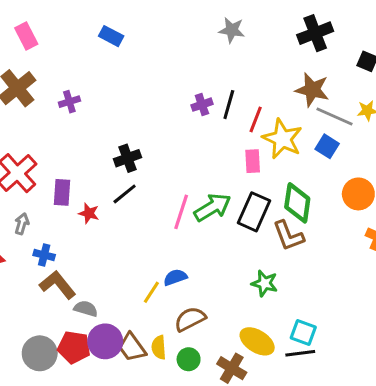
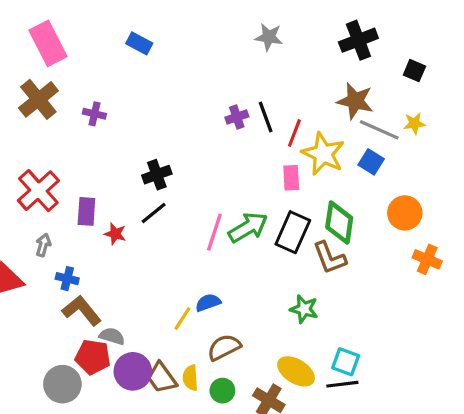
pink rectangle: (26, 36) -> (48, 43), size x1.5
purple cross: (69, 102) -> (94, 114), turned 30
black line: (229, 105) -> (266, 117), turned -36
red pentagon: (74, 347) -> (93, 357), moved

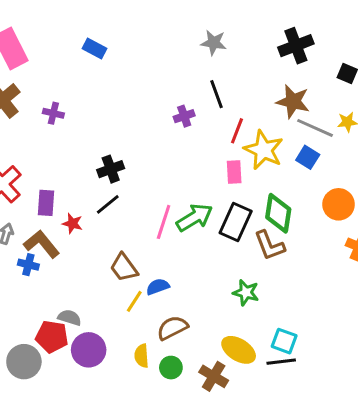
black line: (266, 117) -> (217, 94), moved
brown L-shape: (82, 311) -> (42, 244), moved
brown trapezoid: (162, 378) -> (124, 268), moved

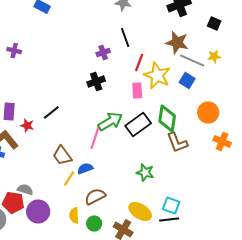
black cross: (111, 169) -> (96, 82), moved
pink line: (164, 222) -> (95, 138), moved
black rectangle: (236, 222) -> (138, 124), turned 30
brown L-shape: (269, 245) -> (177, 142), moved

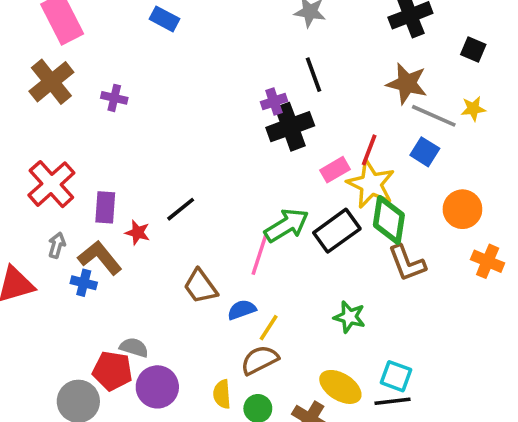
red line: (139, 62) -> (369, 150), moved
yellow star: (157, 76) -> (371, 184), moved
black cross: (96, 82) -> (290, 127), moved, size x1.4
pink rectangle: (137, 90) -> (335, 170), turned 63
yellow line: (69, 178) -> (269, 328), moved

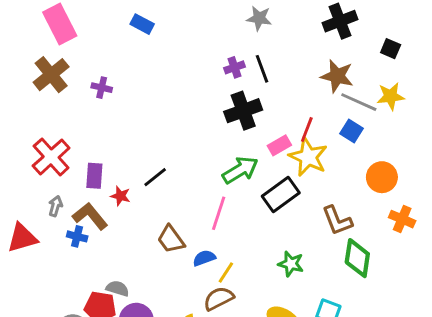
purple cross: (274, 101) -> (235, 67), moved
yellow star: (473, 109) -> (391, 96), size x1.4
green diamond: (389, 220) -> (357, 258), moved
green arrow: (287, 225) -> (240, 170), moved

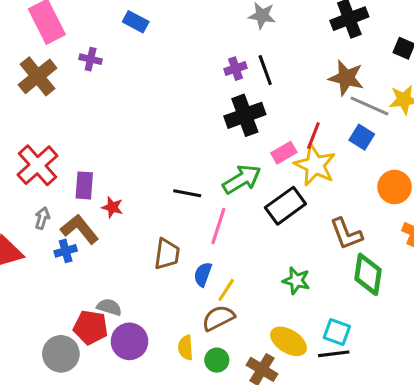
purple cross: (102, 88) -> (91, 59), moved
black line: (155, 177) -> (187, 193), moved, turned 50
blue cross: (77, 236) -> (66, 251), turned -30
brown trapezoid: (171, 239) -> (167, 254), turned -136
blue semicircle: (204, 258) -> (203, 274), turned -50

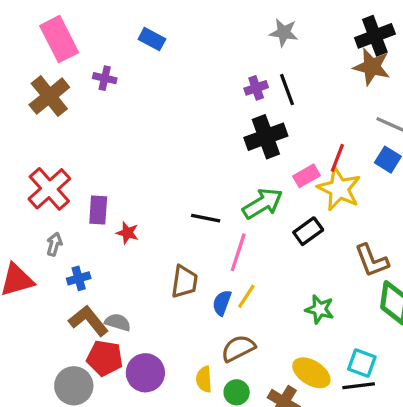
brown star: (346, 78) -> (372, 67), moved
black rectangle: (285, 206) -> (308, 231), size x0.7
brown L-shape: (80, 229) -> (88, 321), moved
yellow line: (226, 290) -> (246, 296), moved
gray semicircle: (109, 307) -> (118, 322), moved

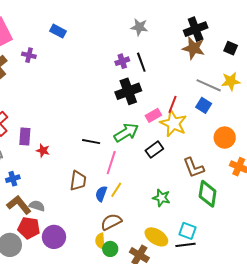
yellow semicircle: (204, 379) -> (100, 241), moved

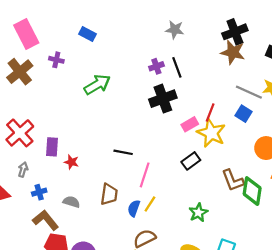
green arrow: (126, 133) -> (97, 85), moved
green diamond: (208, 194) -> (252, 191), moved
green star: (161, 198) -> (198, 213), turned 30
gray semicircle: (37, 206) -> (71, 202), moved

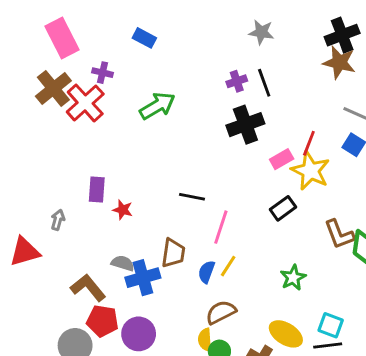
red cross: (20, 133) -> (85, 103), moved
blue cross: (39, 192) -> (143, 278), moved, size x1.6

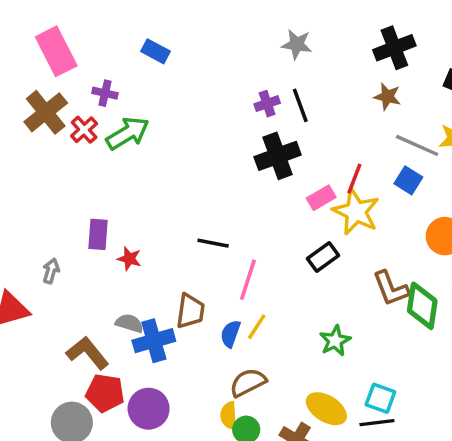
brown star: (339, 62) -> (387, 97), moved, size x0.7
red cross: (85, 103) -> (84, 130), size x0.6
green arrow: (157, 106) -> (128, 133), moved

